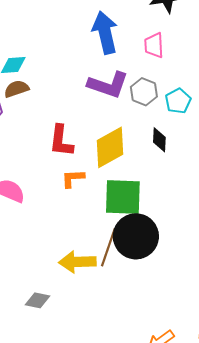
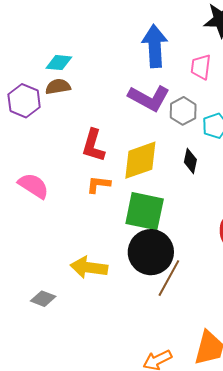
brown line: (108, 247) -> (169, 278), moved

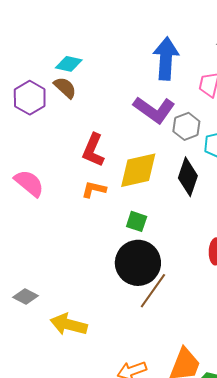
brown semicircle: (58, 87) -> (65, 88), turned 45
black diamond: (190, 161) -> (188, 177), size x1.5
green square: (145, 211) -> (137, 221), size x0.5
yellow arrow: (89, 267) -> (69, 324), moved

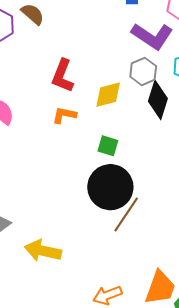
purple L-shape: (154, 110) -> (152, 36), moved
gray hexagon: (186, 126) -> (143, 71), moved
yellow diamond: (138, 170) -> (108, 95), size x0.7

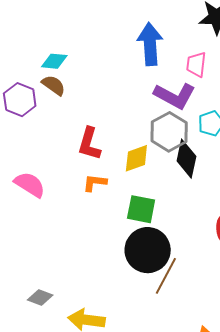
gray hexagon: (143, 71) -> (169, 132), size x1.4
green square: (108, 146) -> (141, 209), size x1.4

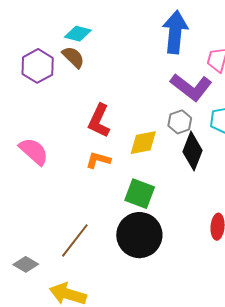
gray hexagon: (169, 132) -> (180, 122), size x0.6
brown line: (166, 276) -> (75, 240), moved

